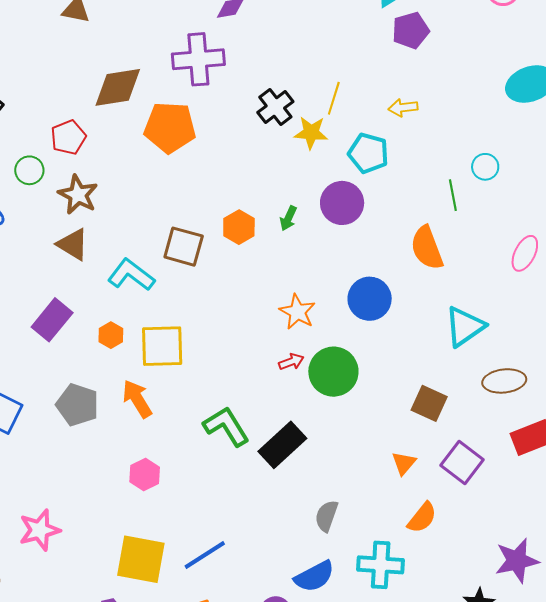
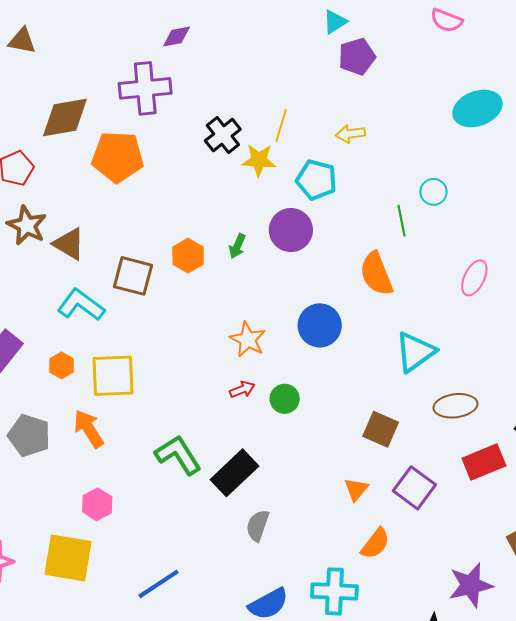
brown triangle: (73, 244) -> (69, 244), moved
green circle: (333, 372) -> (285, 399), size x0.6
gray semicircle: (327, 516) -> (258, 526), moved
yellow square: (141, 559) -> (68, 558), moved

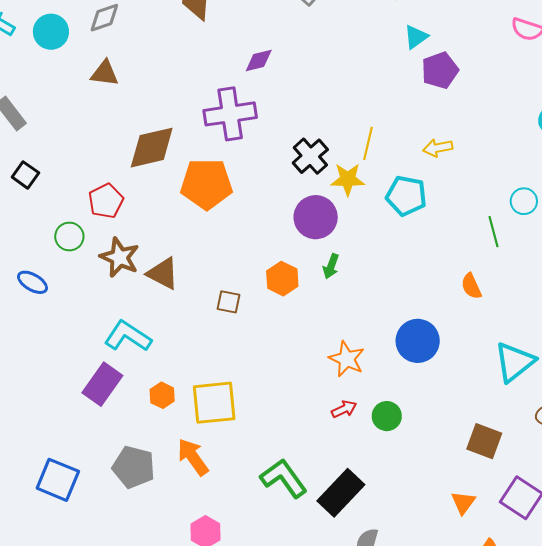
purple circle: (291, 230) -> (316, 217), moved
orange semicircle: (376, 274) -> (471, 286), size x0.6
brown square: (133, 276) -> (228, 302), size x0.6
cyan L-shape: (81, 305) -> (128, 336), moved

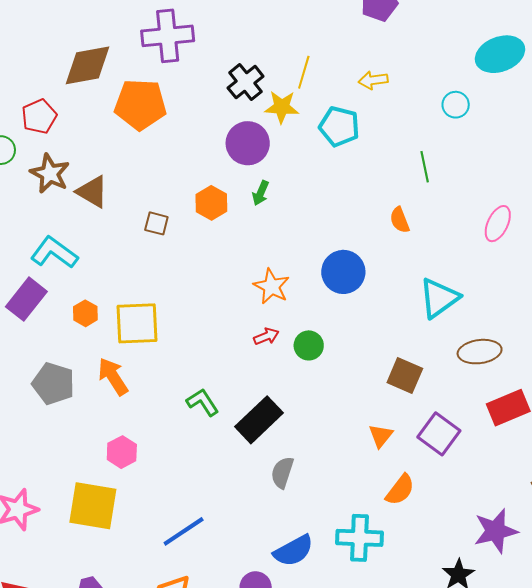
cyan circle: (524, 201) -> (456, 105), moved
green L-shape: (284, 478) -> (203, 402), size x0.7

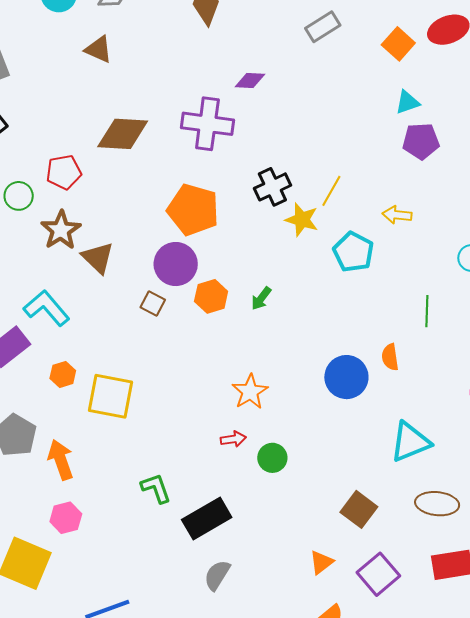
orange pentagon: (140, 104) -> (193, 210), moved
purple circle: (248, 143) -> (176, 264), moved
blue circle: (343, 272) -> (346, 377), moved
orange arrow: (113, 377) -> (61, 460), moved

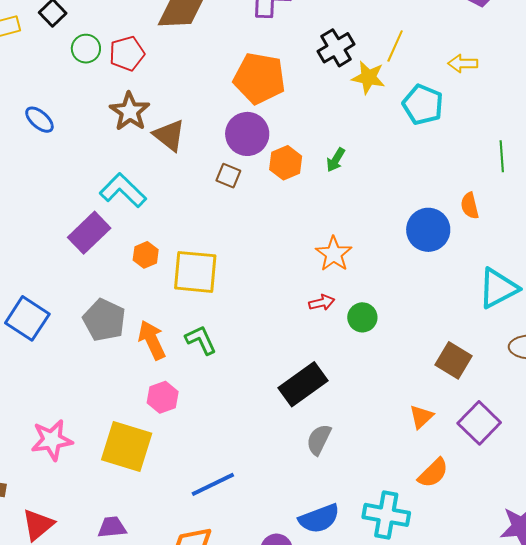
green circle: (19, 196) -> (86, 49), moved
green L-shape: (156, 488) -> (201, 340), moved

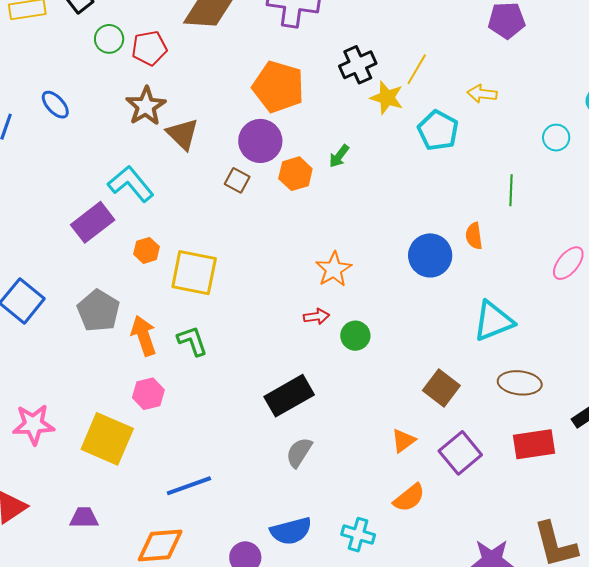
green arrow: (336, 160) -> (339, 156), moved
cyan cross: (386, 515) -> (358, 535), size x0.7

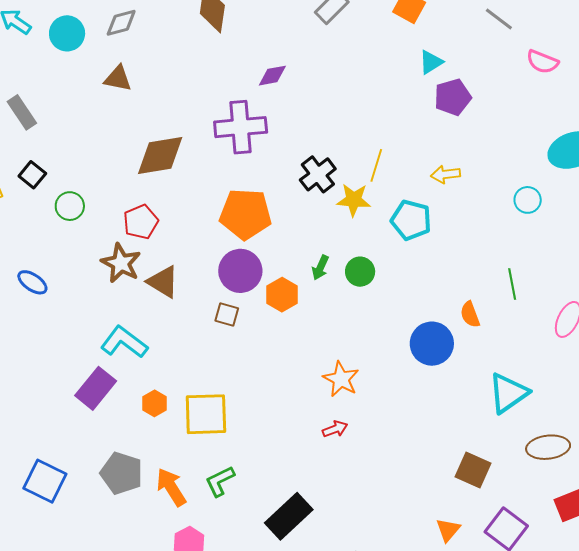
red pentagon: (149, 48) -> (141, 222), moved
green line: (511, 190) -> (512, 284), moved
green circle: (355, 336) -> (360, 272), moved
green L-shape: (192, 341) -> (220, 481), turned -84
black rectangle: (289, 396) -> (289, 516), moved

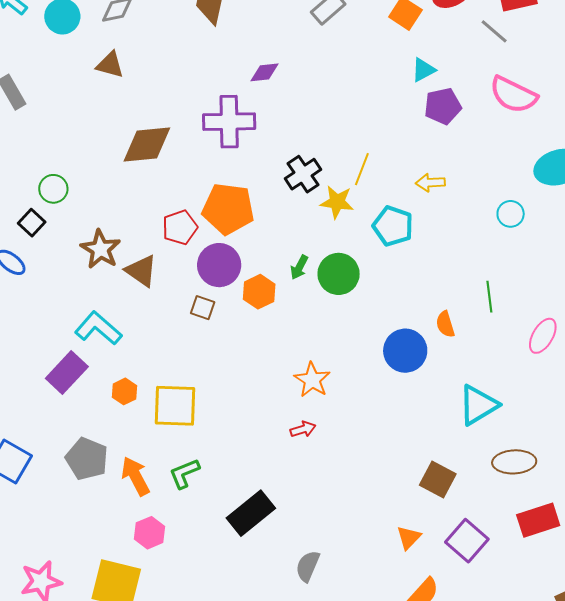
pink semicircle: (542, 62) -> (513, 95), moved, size x1.5
black square: (32, 175) -> (32, 223), moved
red pentagon: (141, 222) -> (180, 227), moved
green circle: (360, 272) -> (339, 274), size x1.4

